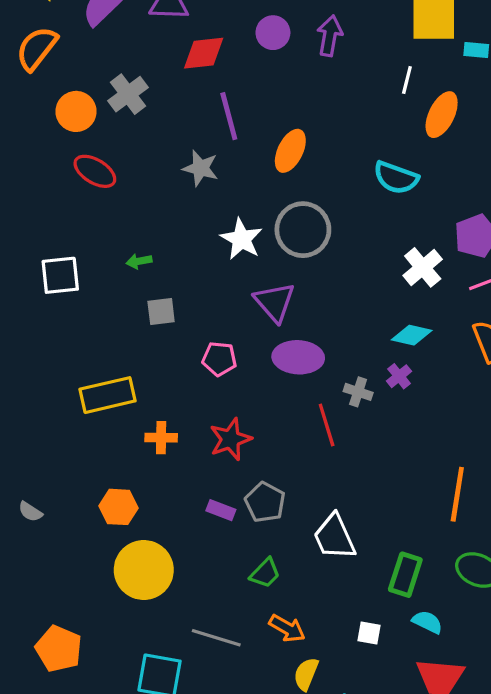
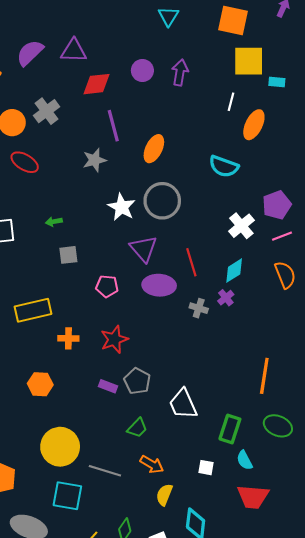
gray star: (200, 168) -> (94, 160), turned -30
cyan diamond: (412, 335) -> (234, 271), turned -45
red line: (327, 425) -> (191, 262), moved
yellow circle: (144, 570) -> (60, 447), moved
cyan semicircle: (427, 622) -> (245, 460), turned -144

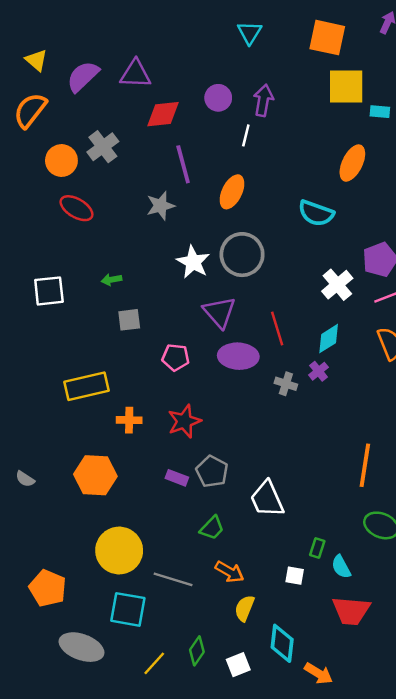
white line: (231, 102) -> (246, 135), moved
orange hexagon: (40, 384) -> (95, 475), size x1.4
green rectangle: (230, 429) -> (317, 548), moved, size x0.6

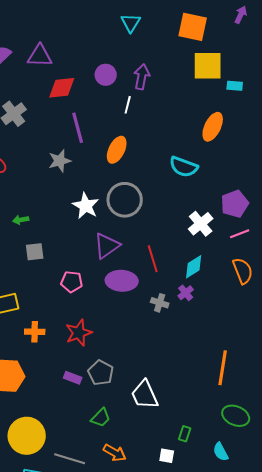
purple triangle: (219, 312) -> (107, 246), turned 36
cyan semicircle: (341, 567) -> (221, 452), moved

